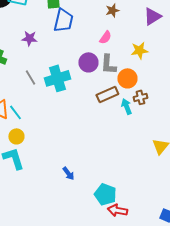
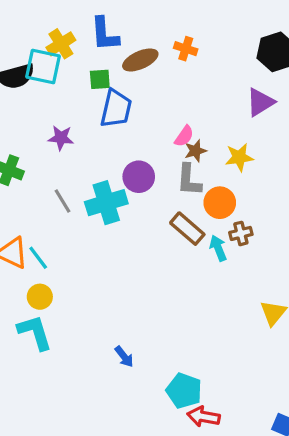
brown star: (112, 10) -> (195, 151), moved
purple circle: (88, 62) -> (139, 177), moved
brown rectangle: (107, 94) -> (187, 229), turned 65

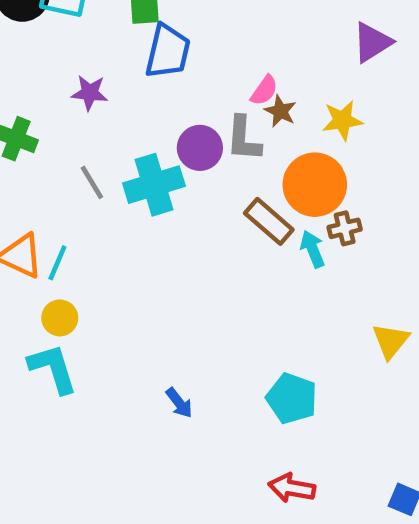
brown star: (195, 151) -> (280, 111), turned -30
gray L-shape: (189, 180) -> (244, 139), moved
orange circle: (220, 203) -> (315, 185), size x1.4
cyan line: (38, 258) -> (57, 263), turned 60
cyan pentagon: (184, 391) -> (292, 398), moved

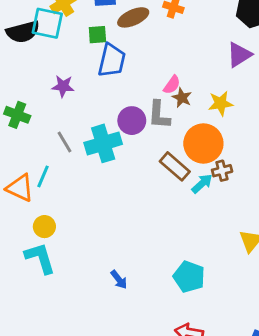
cyan arrow: (312, 249) -> (202, 184), turned 70
cyan line: (57, 263) -> (43, 176), moved

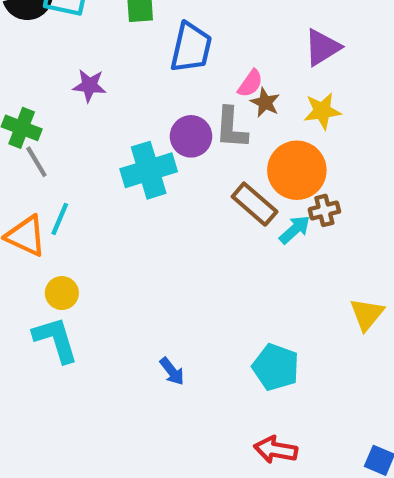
purple triangle: (239, 55) -> (322, 47), moved
blue trapezoid: (112, 60) -> (191, 47), moved
gray line: (64, 142) -> (36, 162), moved

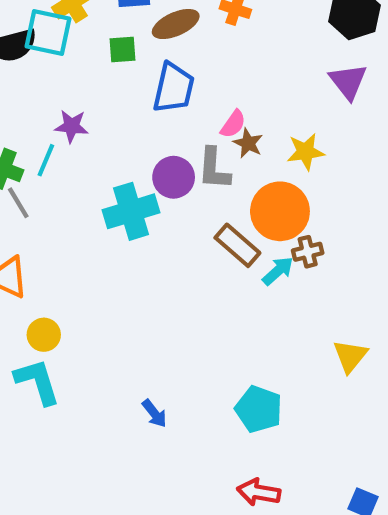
purple triangle: (322, 47) -> (348, 81), moved, turned -36
cyan line: (60, 219) -> (46, 160), moved

